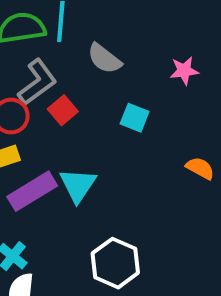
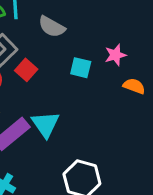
pink star: (184, 71) -> (115, 55), moved
orange semicircle: (200, 168) -> (134, 86), moved

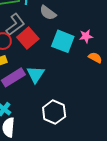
cyan square: (81, 68) -> (63, 41), size x1.6
red square: (26, 70) -> (28, 38), size x1.5

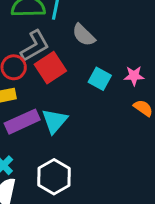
cyan square: (63, 41) -> (100, 79), size x0.7
white hexagon: (54, 112) -> (54, 177), moved

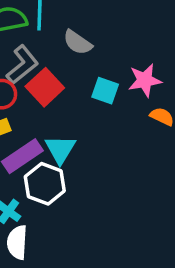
pink star: (134, 76) -> (145, 80), size x1.4
white hexagon: (54, 177) -> (45, 184), moved

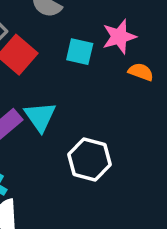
white hexagon: (45, 184) -> (89, 160), moved

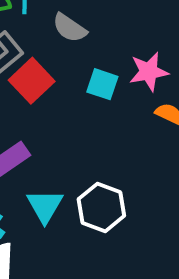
cyan triangle: (40, 117) -> (45, 206), moved

